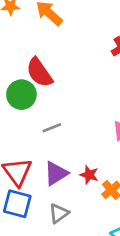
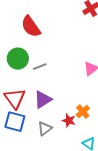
green circle: (21, 95) -> (18, 59), moved
red star: (89, 175) -> (69, 121), moved

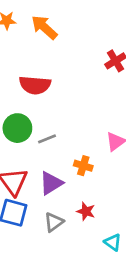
red semicircle: (31, 27) -> (35, 85), turned -50
orange cross: (83, 112) -> (83, 166), moved, turned -32

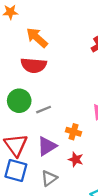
orange arrow: (44, 27) -> (37, 38), moved
red star: (86, 211) -> (76, 159), moved

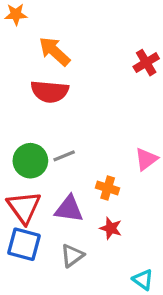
green circle: (19, 101) -> (30, 161), moved
purple triangle: (47, 146) -> (69, 209), turned 40

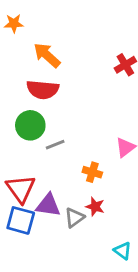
green circle: (30, 161) -> (30, 125), moved
purple triangle: (69, 209) -> (48, 205), moved
gray triangle: (72, 256) -> (74, 218), moved

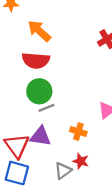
green circle: (30, 125) -> (39, 91), moved
purple triangle: (48, 205) -> (40, 136), moved

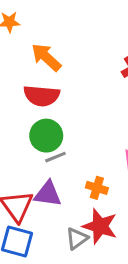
red star: (81, 161) -> (100, 226), size x1.6

